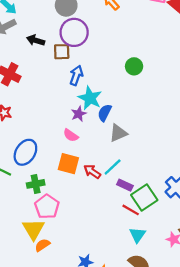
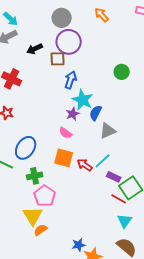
black arrow: (36, 40) -> (35, 49), turned -42

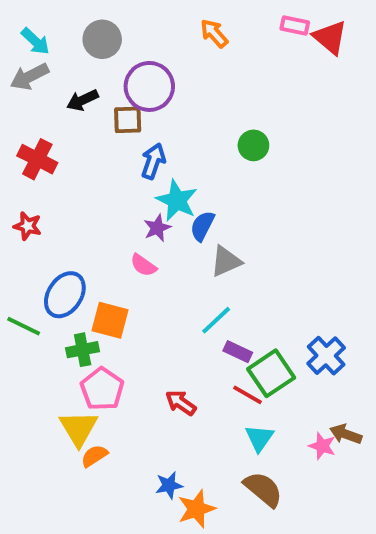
gray circle: (62, 18) -> (102, 39), moved
orange square: (64, 158) -> (110, 320), moved
red arrow: (85, 165) -> (181, 403), moved

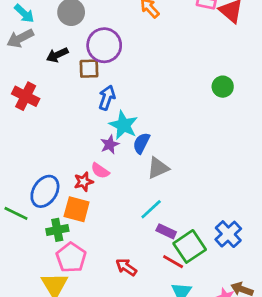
green circle: (253, 145) -> (223, 87), moved
red star: (28, 226) -> (84, 182), moved, turned -30

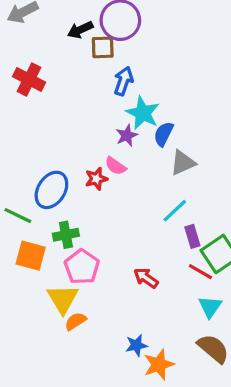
black arrow: (57, 55) -> (80, 30), moved
orange square: (77, 209) -> (31, 256), moved
purple rectangle: (166, 231) -> (192, 236), turned 48

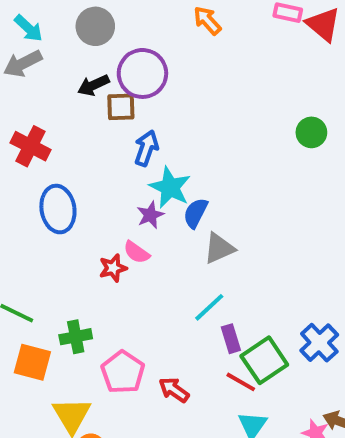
blue ellipse: (51, 190) -> (58, 209), moved, turned -42
pink pentagon: (82, 267) -> (123, 372), moved

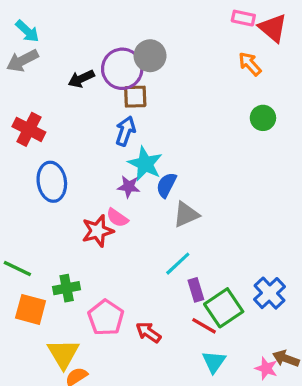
orange arrow: (207, 20) -> (250, 64), moved
gray circle: (95, 26) -> (150, 56), moved
brown square: (121, 107) -> (135, 97), moved
purple star: (150, 215) -> (129, 187), turned 30
red star: (113, 268) -> (98, 231), size x1.4

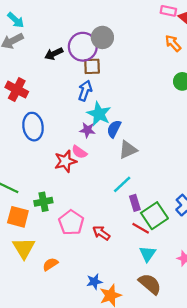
yellow triangle: (63, 354) -> (24, 248), moved

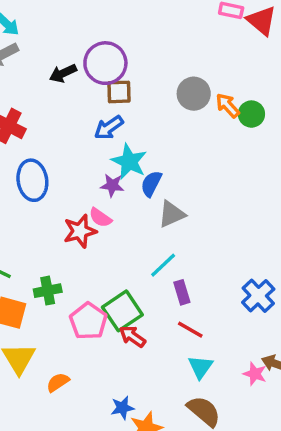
gray circle: (102, 37) -> (194, 94), moved
orange arrow: (173, 43) -> (228, 106), moved
blue arrow: (85, 91) -> (109, 128), turned -144
green square: (154, 216) -> (122, 311), moved

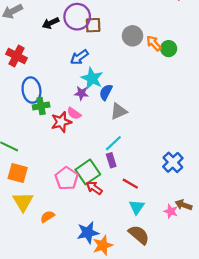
brown square: (119, 92) -> (93, 25), moved
green cross: (48, 291) -> (41, 106), moved
purple rectangle: (182, 292) -> (111, 160), moved
blue star: (122, 408) -> (88, 233), size x1.5

